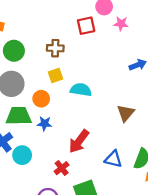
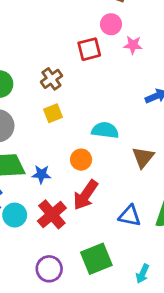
brown cross: (55, 48) -> (51, 79), turned -35
cyan semicircle: (81, 90) -> (105, 130), moved
orange circle: (41, 99) -> (81, 160), moved
red cross: (62, 168) -> (52, 214), moved, size x1.5

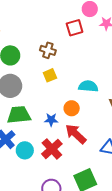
brown cross: (51, 79) -> (48, 50), turned -35
blue star: (41, 174) -> (51, 120), moved
red arrow: (86, 195) -> (76, 134), turned 100

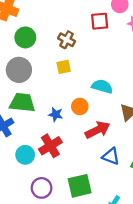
red arrow: (76, 134) -> (98, 130), moved, turned 100
cyan circle: (25, 150) -> (25, 155), moved

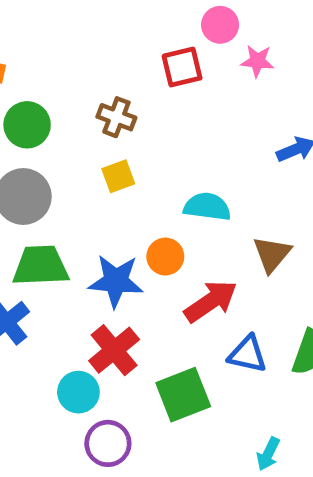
blue star: (56, 114) -> (116, 281), size x1.6
cyan circle: (25, 155) -> (78, 392), moved
green square: (80, 186) -> (183, 395), moved

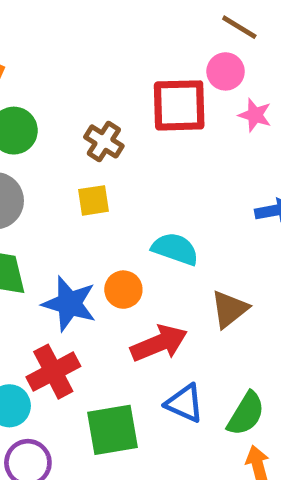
red square: (182, 67) -> (179, 105), size x1.4

